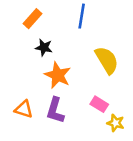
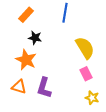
orange star: (58, 75) -> (26, 60), moved
pink rectangle: (99, 104) -> (86, 74), moved, turned 32

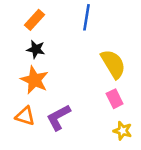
black star: (35, 38) -> (36, 49), moved
purple L-shape: (44, 88) -> (58, 117), turned 45

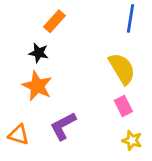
blue line: (87, 17) -> (131, 18), moved
orange rectangle: (34, 20) -> (54, 21), moved
orange triangle: (25, 116) -> (19, 135), moved

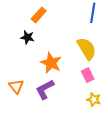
orange star: (37, 86) -> (51, 63), moved
orange triangle: (19, 135) -> (16, 86), moved, turned 35

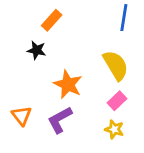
pink rectangle: (88, 75) -> (117, 101), turned 72
yellow star: (94, 100) -> (114, 129), moved

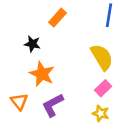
orange rectangle: (52, 20) -> (58, 18), moved
orange star: (68, 84) -> (42, 74), moved

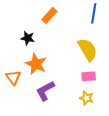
pink rectangle: (103, 88) -> (89, 76), turned 40
orange triangle: (19, 101) -> (13, 77), moved

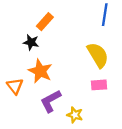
orange rectangle: (49, 15) -> (45, 22), moved
yellow star: (86, 98) -> (75, 115), moved

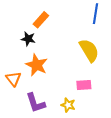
pink rectangle: (99, 85) -> (84, 85), moved
purple L-shape: (51, 101) -> (36, 103), moved, turned -80

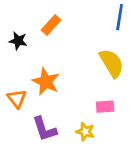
black star: (28, 39) -> (18, 41), moved

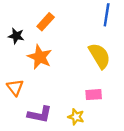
orange star: (46, 82) -> (40, 57), moved
purple L-shape: (44, 129) -> (40, 114), turned -60

